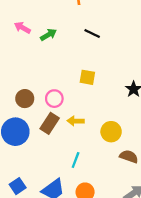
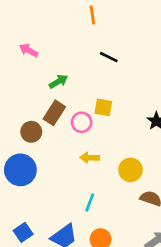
green arrow: (48, 35) -> (58, 82), moved
pink circle: (54, 99) -> (82, 122), moved
brown rectangle: (50, 123) -> (54, 113), moved

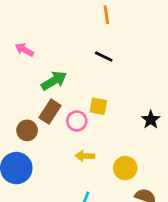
orange line: (92, 15) -> (106, 15), moved
green arrow: (58, 82) -> (54, 81), size x1.4

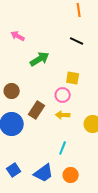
brown rectangle: (50, 112) -> (37, 110), moved
pink circle: (77, 121) -> (63, 95), moved
brown circle: (27, 130) -> (12, 91), moved

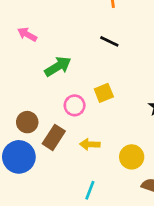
yellow square: (73, 78) -> (104, 93), turned -32
brown circle: (12, 91) -> (27, 122), moved
pink circle: (63, 95) -> (75, 105), moved

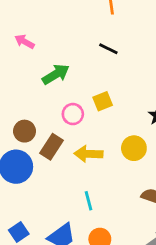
yellow arrow: (90, 144) -> (88, 154), size x1.4
yellow circle: (132, 157) -> (134, 148), moved
cyan line: (90, 190) -> (88, 201), turned -36

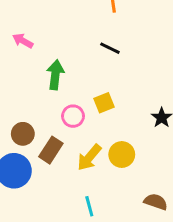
green arrow: (56, 74) -> (55, 75), turned -52
yellow circle: (134, 148) -> (122, 155), moved
yellow arrow: (88, 154) -> (89, 157), turned -52

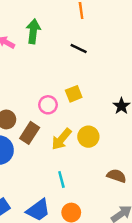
green arrow: (55, 75) -> (33, 31), moved

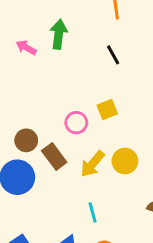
black line: (79, 48) -> (113, 55), turned 35
brown rectangle: (30, 133) -> (54, 157), turned -70

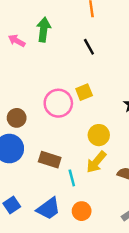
pink circle: (76, 123) -> (58, 103), size x1.5
brown rectangle: (54, 157) -> (50, 160), moved, turned -35
yellow arrow: (93, 164) -> (96, 162), moved

